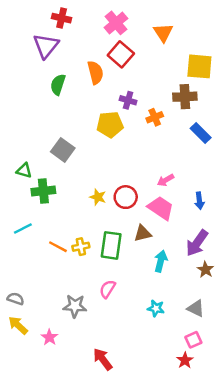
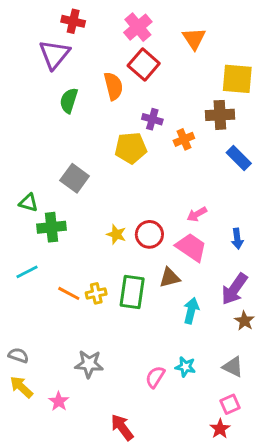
pink semicircle: (108, 289) -> (155, 377), moved

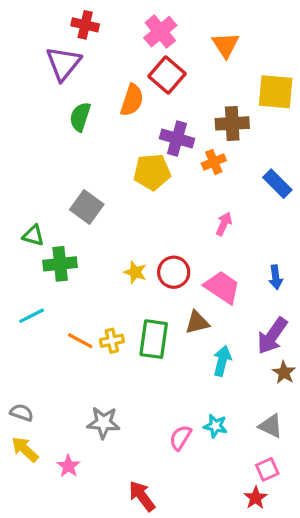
orange semicircle: (113, 86) -> (132, 100), turned 32
brown cross: (220, 115) -> (232, 123), moved
purple cross: (152, 119) -> (177, 139), size x1.4
pink arrow: (197, 214) -> (224, 224), moved, turned 144

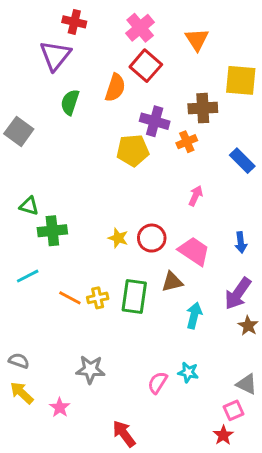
gray square: (87, 207) -> (19, 131), moved
gray triangle: (271, 426) -> (247, 384), moved

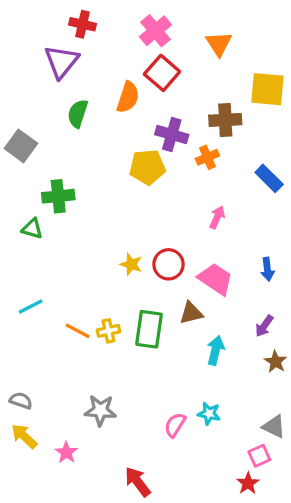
green cross: (52, 231) -> (58, 196), moved
purple arrow: (238, 294) -> (264, 326), size x0.6

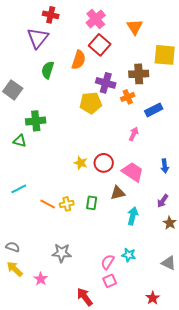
blue rectangle: (269, 178) -> (154, 110), moved, turned -72
green rectangle: (149, 329) -> (92, 203), size x0.6
pink square: (259, 456) -> (110, 281), moved

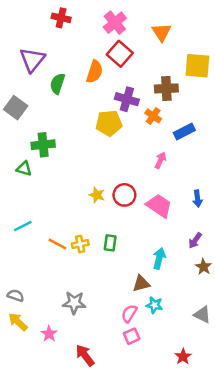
purple triangle: (38, 38) -> (32, 60), moved
orange cross: (128, 97) -> (153, 116), turned -32
brown triangle: (118, 193) -> (141, 284), moved
red arrow: (85, 297) -> (85, 355), moved

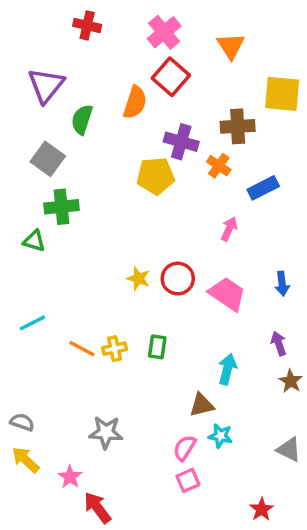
gray square: (16, 108) -> (48, 159), moved
purple arrow: (195, 240) -> (279, 344), turned 126
red arrow: (85, 355) -> (97, 508), moved

